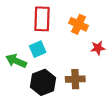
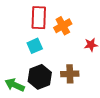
orange cross: (78, 24) -> (63, 26), moved, turned 36
green arrow: (16, 61) -> (15, 85), moved

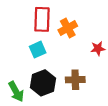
green arrow: (15, 85) -> (16, 92), turned -144

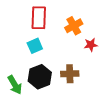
orange cross: (68, 28) -> (74, 26), moved

